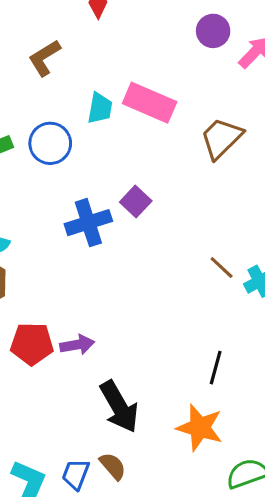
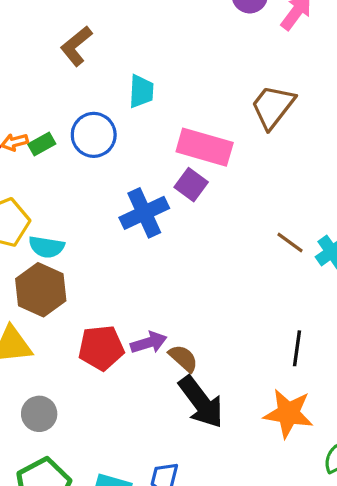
pink rectangle: (150, 103) -> (205, 147), moved
brown semicircle: (113, 466) -> (183, 358), moved

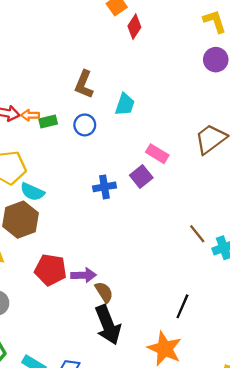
brown L-shape: (76, 46) -> (84, 84), moved, turned -44
blue circle: (94, 135) -> (85, 125), size x0.7
pink rectangle: (205, 147) -> (157, 154), size x0.6
blue cross: (144, 213) -> (104, 187), size x0.7

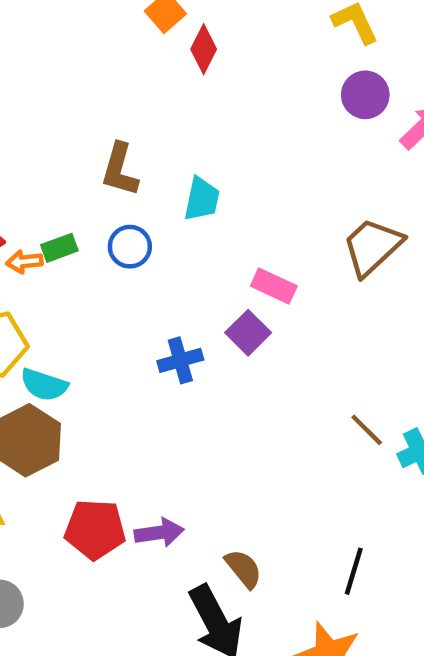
orange arrow: (30, 115) -> (24, 262), moved
brown semicircle: (104, 292) -> (243, 569), moved

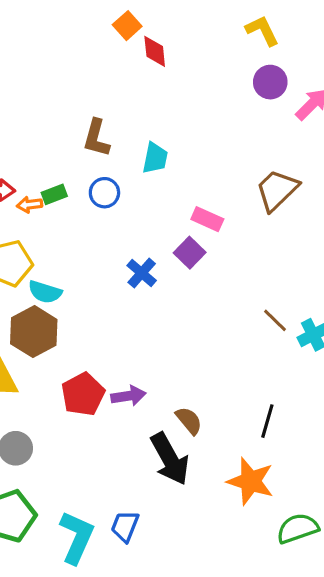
red diamond: (204, 49) -> (155, 51), turned -32
blue cross: (180, 360) -> (142, 273), turned -32
red pentagon: (95, 529) -> (83, 394), turned -30

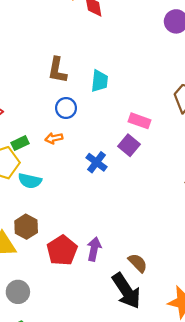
green rectangle: (54, 194) -> (20, 143), moved
orange arrow: (30, 205) -> (54, 138), moved
brown hexagon: (34, 332) -> (26, 227), moved, size x0.7
purple arrow: (128, 396) -> (94, 249), turned -65

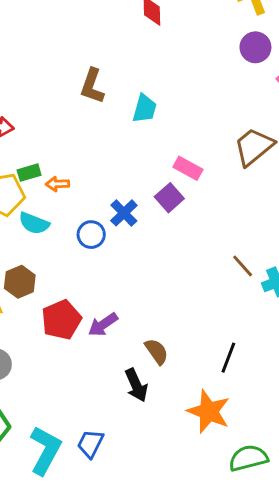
blue circle: (66, 108) -> (91, 235), moved
orange arrow: (54, 138) -> (57, 184), moved
purple arrow: (94, 249) -> (103, 325), turned -145
black arrow: (126, 291) -> (136, 385), size x0.7

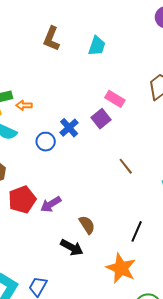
cyan trapezoid: (145, 109) -> (97, 46), moved
brown line: (243, 266) -> (126, 166), moved
black arrow: (136, 385) -> (72, 247), turned -40

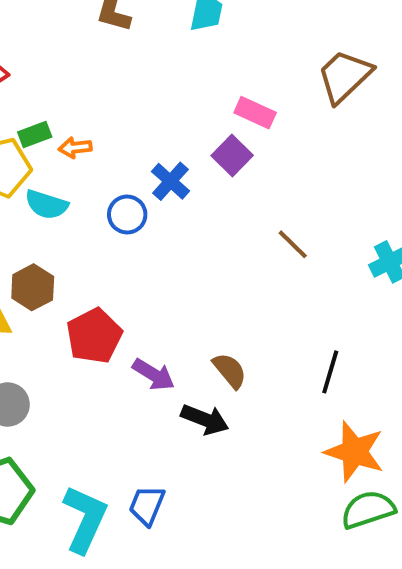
purple arrow: (51, 204) -> (153, 375), moved, turned -110
orange star: (121, 268) -> (354, 452), moved

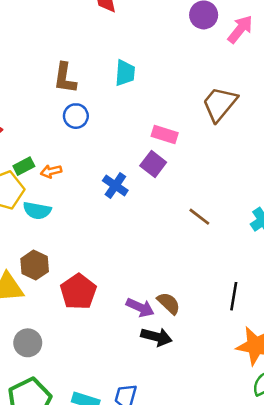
blue circle: (127, 215) -> (76, 116), moved
purple arrow: (153, 375) -> (140, 308), moved

